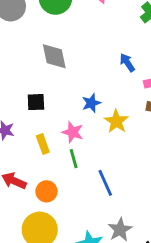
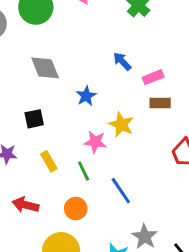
blue star: (91, 103) -> (86, 96), moved
pink star: (73, 132) -> (95, 142), moved
orange circle: (46, 191) -> (76, 208), moved

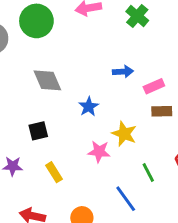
blue arrow: (122, 61) -> (123, 72), turned 132
green line: (84, 171) -> (148, 173), moved

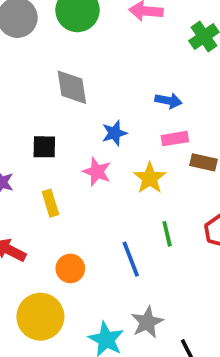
pink rectangle: (154, 86) -> (175, 139), moved
pink star: (99, 152) -> (97, 172), moved

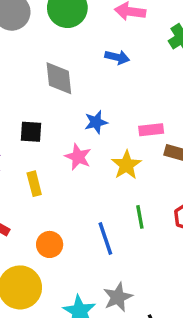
blue arrow: (168, 101) -> (117, 57), moved

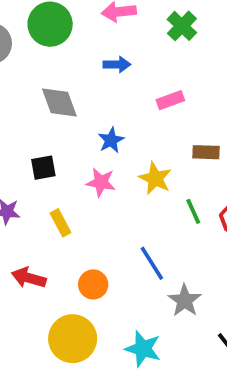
pink rectangle: (151, 130) -> (170, 100), moved
green line: (140, 217) -> (193, 211), moved
gray star: (118, 297) -> (185, 300), moved

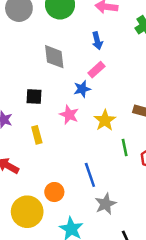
blue arrow: (117, 64) -> (97, 41), turned 63
pink rectangle: (170, 100) -> (96, 70), moved, turned -35
orange circle: (93, 284) -> (54, 192), moved

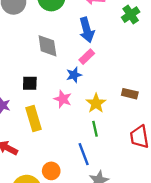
blue arrow: (97, 41) -> (87, 30), size x1.5
yellow rectangle: (37, 135) -> (33, 119), size x1.5
green line: (125, 147) -> (95, 129), moved

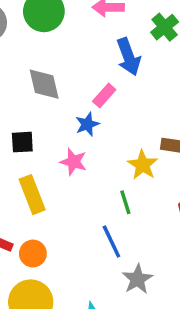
blue arrow: (87, 30) -> (129, 57), moved
yellow star: (96, 103) -> (143, 165), moved
orange circle: (51, 171) -> (33, 254), moved

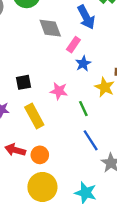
gray diamond: (44, 84) -> (50, 28), moved
blue star: (87, 124) -> (83, 64), moved
green line: (125, 202) -> (83, 109), moved

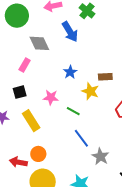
pink rectangle: (73, 45) -> (25, 65), moved
green line: (83, 109) -> (73, 111), turned -32
red arrow: (15, 150) -> (18, 162), moved

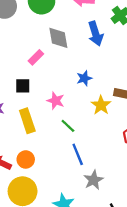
green line: (73, 111) -> (68, 126), moved

